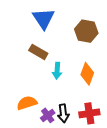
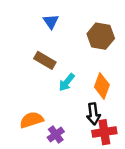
blue triangle: (44, 19) -> (51, 22), size x0.6
cyan arrow: (57, 71) -> (67, 82), turned 35
black arrow: (63, 113) -> (93, 114), moved

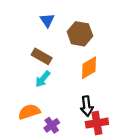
brown hexagon: (101, 36) -> (80, 34), moved
cyan arrow: (67, 82) -> (43, 79), moved
orange diamond: (102, 86) -> (89, 68), moved, turned 40

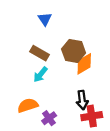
brown hexagon: (80, 34) -> (74, 51), moved

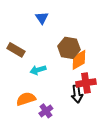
brown rectangle: (39, 53) -> (16, 50), moved
cyan arrow: (41, 74) -> (38, 70), turned 35
red cross: (92, 116) -> (86, 83), moved

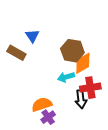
blue triangle: (42, 18) -> (32, 36), moved
cyan arrow: (38, 70) -> (66, 77), moved
orange semicircle: (26, 99) -> (42, 104), moved

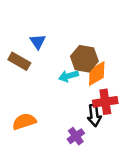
cyan arrow: (66, 77) -> (68, 76), moved
orange semicircle: (42, 104) -> (24, 121), moved
purple cross: (48, 117) -> (76, 136), moved

